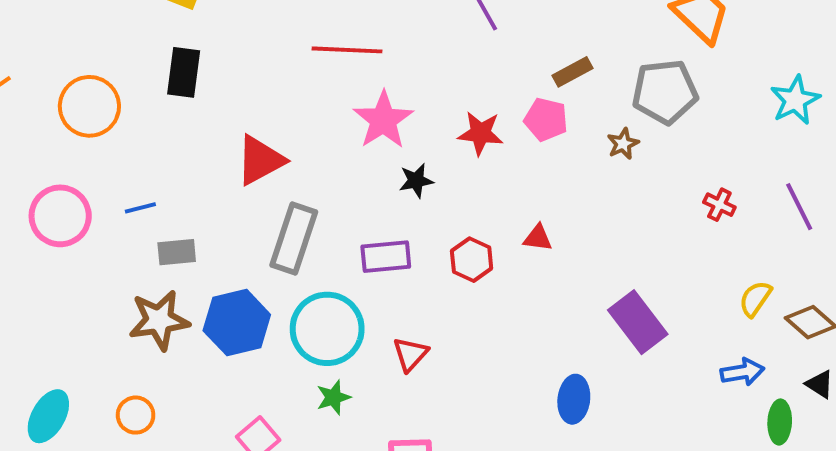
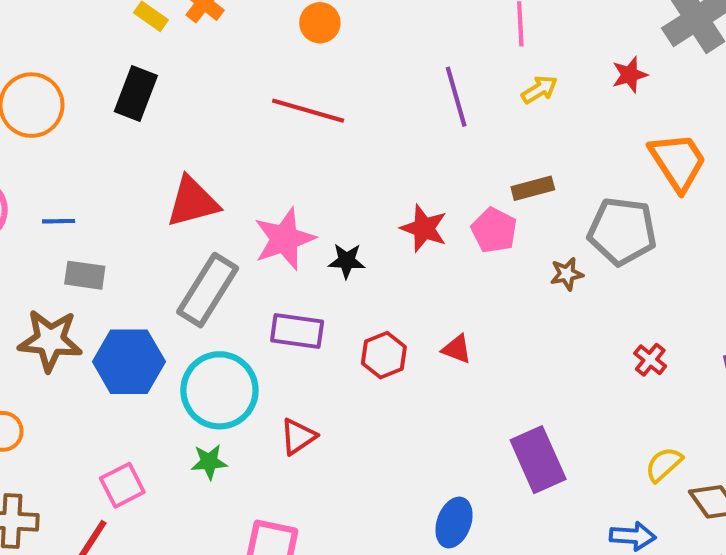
pink star: (383, 120) -> (284, 239), moved

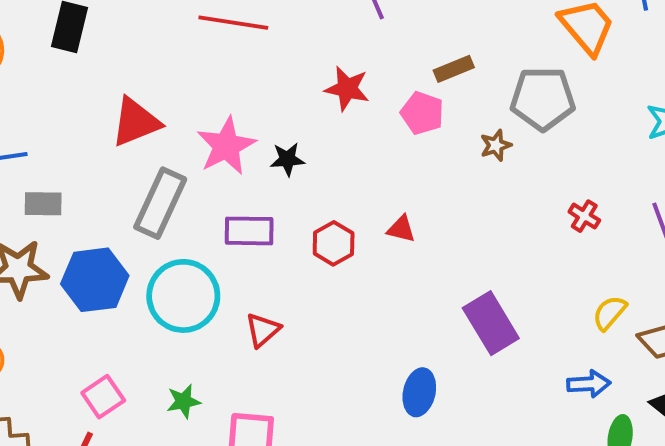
red star: (424, 228) -> (347, 89), moved
green star: (209, 462) -> (183, 401), moved

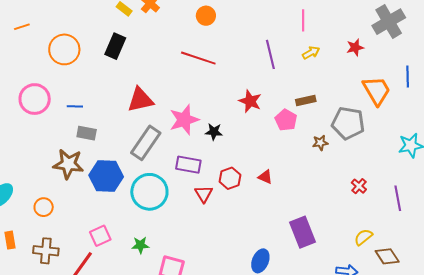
red triangle: (263, 330) -> (204, 194), moved, turned -30

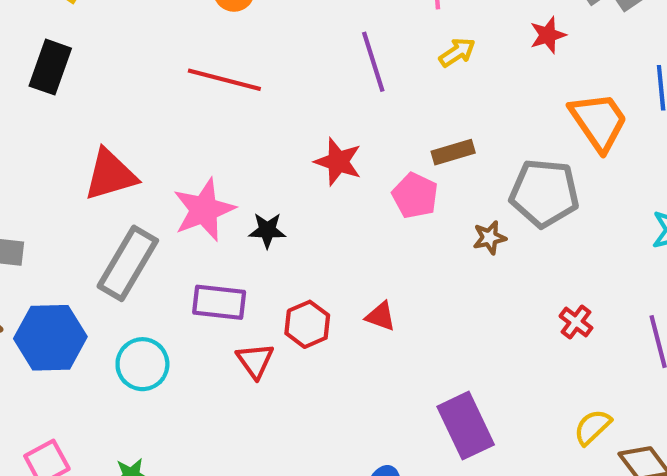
cyan circle: (149, 192) -> (142, 364), size x0.7

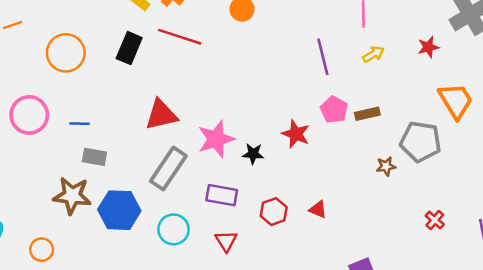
red line: (224, 80) -> (180, 37), moved
red star: (338, 162) -> (296, 134), moved
pink pentagon: (415, 196) -> (334, 110), moved
red triangle: (255, 361) -> (226, 241), moved

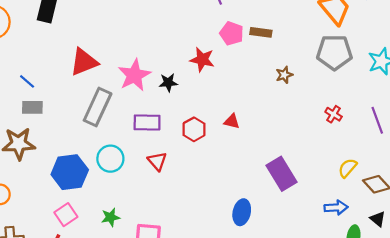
brown rectangle: (367, 114) -> (261, 32), turned 30
blue line: (80, 124) -> (27, 81), moved, turned 49
gray pentagon: (420, 142) -> (334, 52), moved
blue hexagon: (119, 210) -> (70, 172), moved

